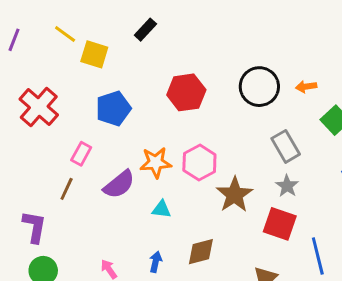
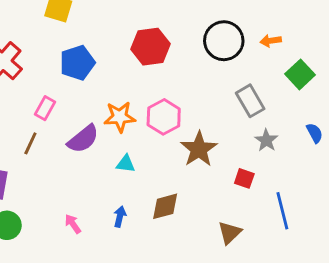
gray star: (287, 186) -> (266, 140), moved
red square: (280, 224) -> (244, 178), size x0.6

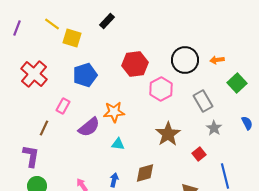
pink hexagon: (164, 117) -> (161, 89), moved
brown line: (30, 143) -> (44, 128), moved
red square: (244, 178) -> (199, 154), turned 32

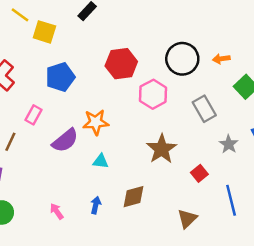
gray star: (214, 128) -> (229, 144), moved

